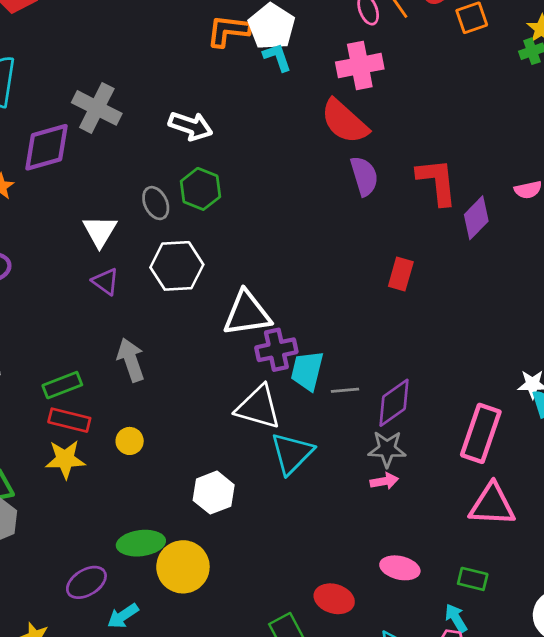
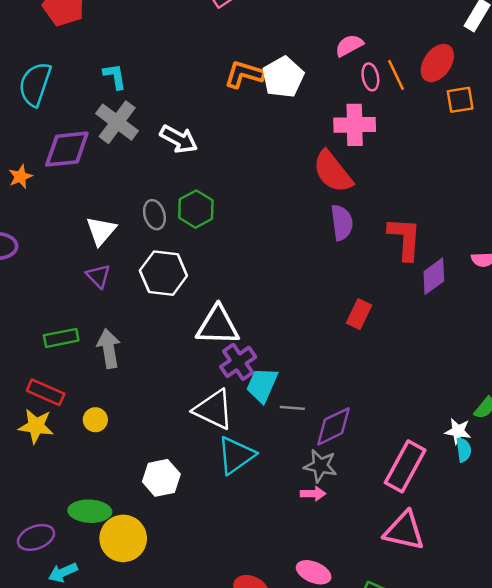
cyan L-shape: (277, 57) -> (115, 76), moved
white arrow: (191, 126) -> (179, 139), moved
purple cross: (276, 350) -> (238, 362), turned -32
green rectangle: (62, 385) -> (61, 338), moved

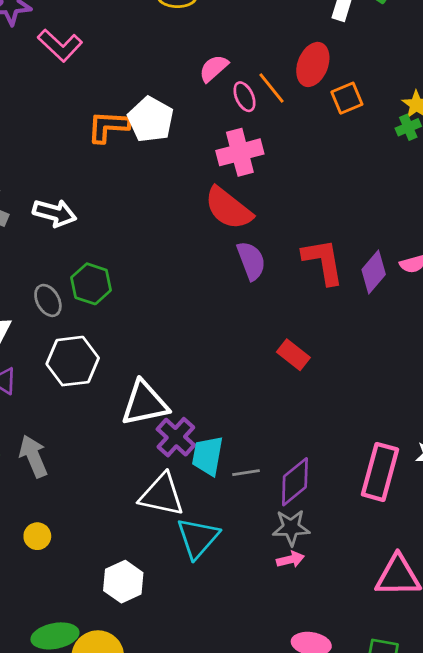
purple diamond: (434, 276) -> (374, 272), moved
red rectangle: (359, 314) -> (293, 355), turned -64
pink rectangle: (405, 466) -> (380, 472), moved

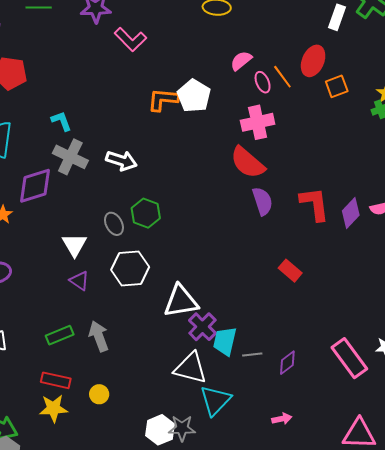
pink rectangle: (380, 472) -> (349, 358), turned -54
purple diamond: (295, 482) -> (287, 363), size x0.7
gray star: (291, 528) -> (182, 428), moved

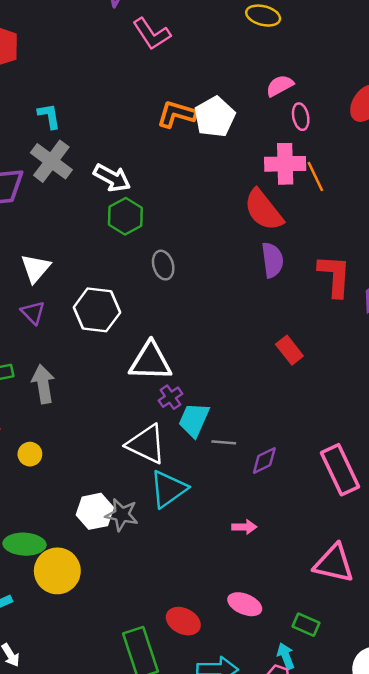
orange line: (282, 77) -> (315, 176), moved
green hexagon: (146, 213) -> (125, 216), moved
gray ellipse: (114, 224) -> (163, 265), moved
purple cross: (203, 327) -> (170, 397), size x0.7

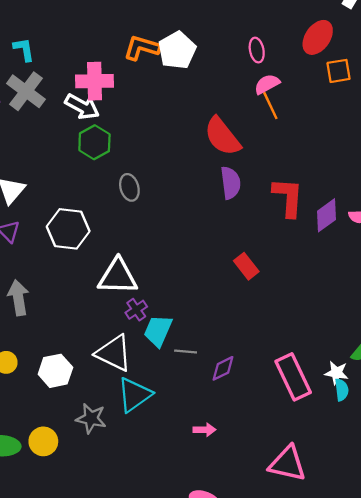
pink semicircle: (280, 86) -> (267, 84), moved
pink cross: (285, 164) -> (95, 81), moved
white hexagon: (95, 511) -> (55, 371), moved
yellow circle: (57, 571) -> (43, 441), moved, size x0.7

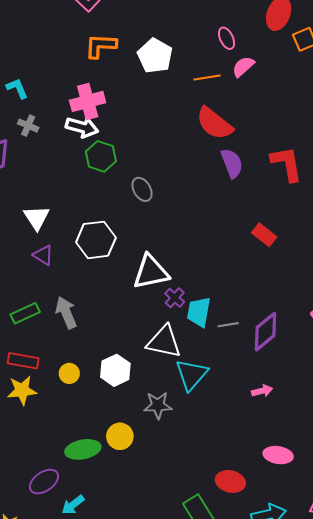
orange L-shape: (142, 48) -> (101, 46), moved
gray cross: (26, 91) -> (28, 126), size x0.6
orange line: (270, 105) -> (207, 78), moved, turned -60
purple diamond: (223, 368) -> (265, 332), size x1.5

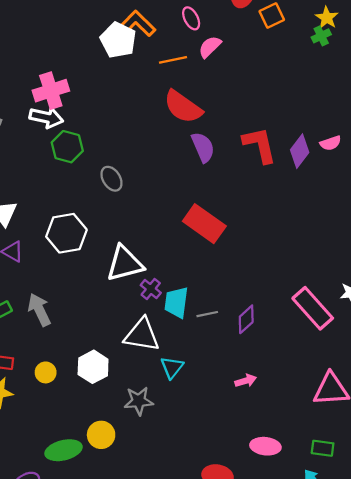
orange L-shape: (101, 46) -> (138, 23), moved, turned 44
red rectangle: (264, 235) -> (204, 224), moved, size x1.6
purple diamond: (265, 332) -> (246, 319), size x0.7
cyan triangle: (192, 375) -> (172, 367), size x0.7

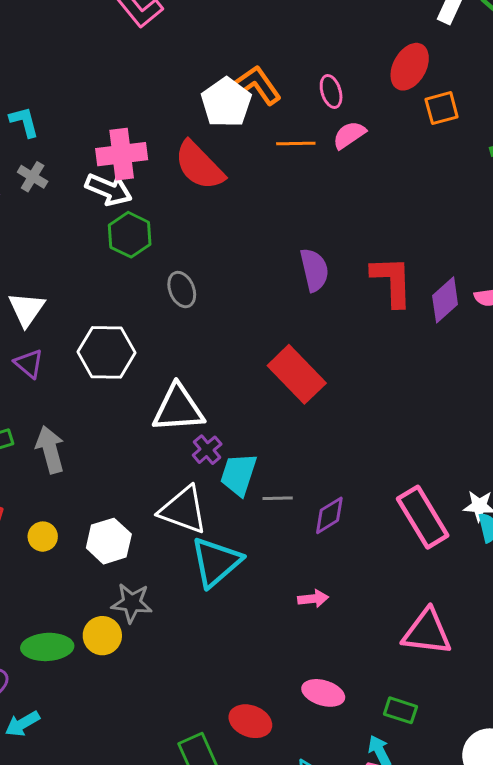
red semicircle: (183, 107) -> (199, 165), moved
cyan triangle: (172, 367) -> (216, 562), size x1.6
gray star: (139, 401) -> (132, 603), moved

